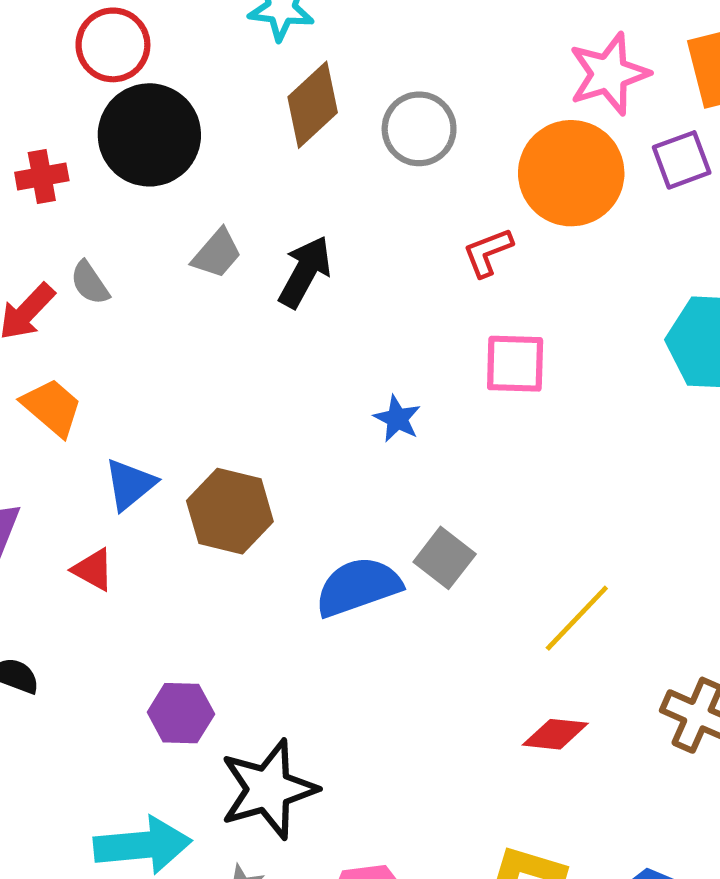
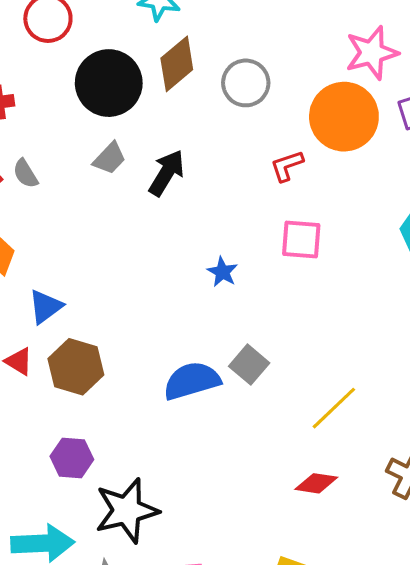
black circle: (149, 135) -> (109, 83), moved
brown hexagon: (230, 511) -> (76, 367), moved

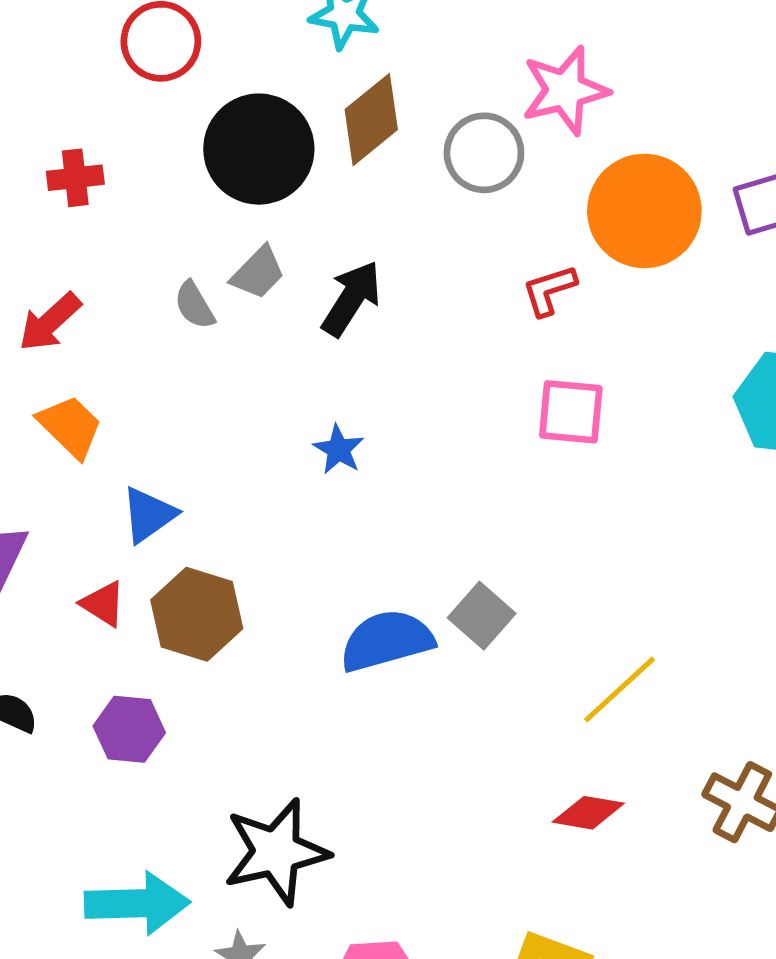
pink star: (372, 53) -> (565, 90), moved
gray semicircle: (25, 174) -> (194, 305), moved
blue star: (222, 272) -> (339, 449), moved
purple hexagon: (72, 458) -> (129, 729), moved

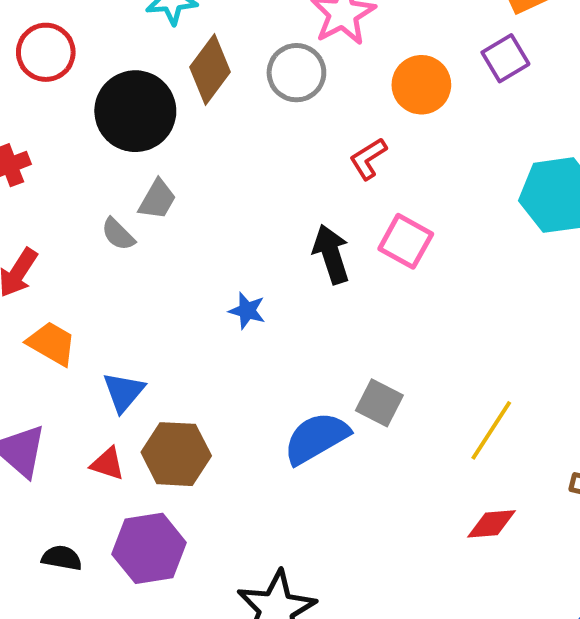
orange circle: (644, 211) -> (421, 85), size x0.7
black arrow: (351, 298) -> (331, 254), moved, turned -36
pink square: (571, 412) -> (406, 241), turned 38
purple hexagon: (129, 729) -> (149, 548), size x1.4

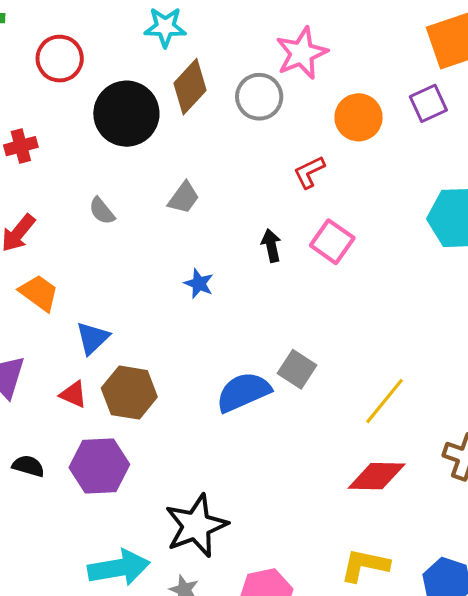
gray trapezoid: (157, 199) -> (184, 198), moved
black arrow: (331, 254) -> (271, 246), size x0.7
red diamond: (492, 524) -> (377, 476), size x1.4

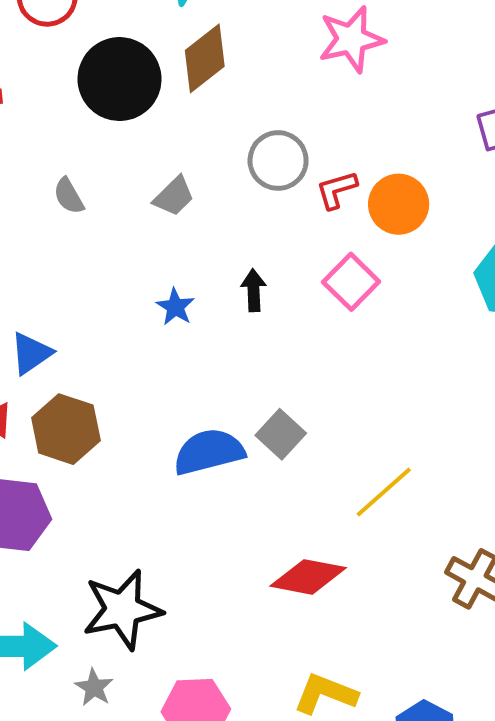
gray circle: (259, 97) -> (278, 160), moved
orange circle: (359, 117) -> (399, 204), moved
black arrow: (271, 246) -> (254, 290), moved
red diamond: (377, 476) -> (308, 577), moved

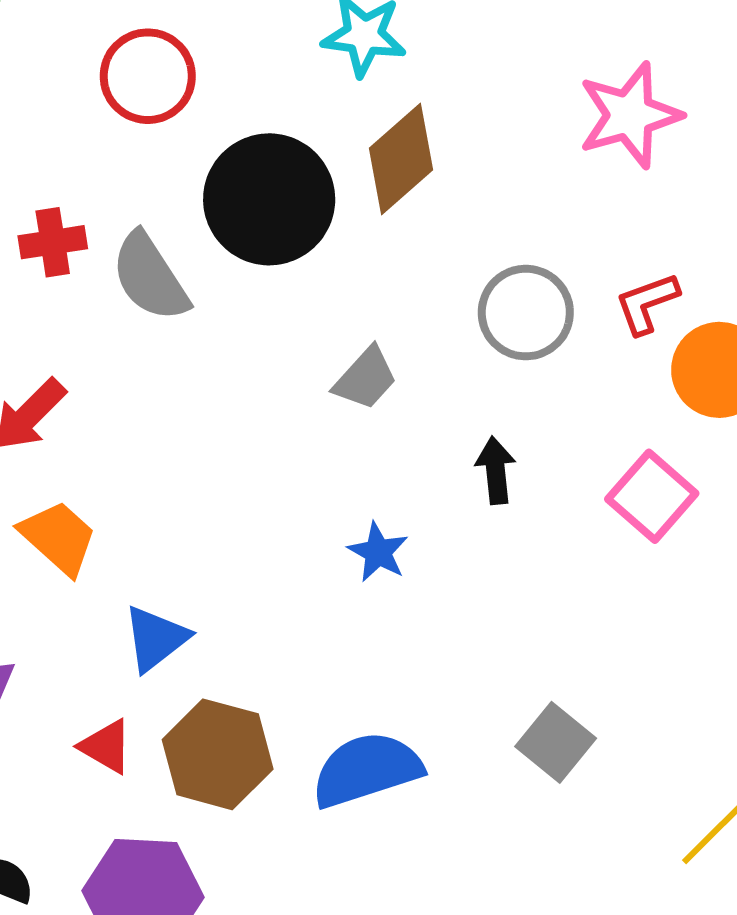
red L-shape: (337, 190) -> (647, 303), moved
gray semicircle: (69, 196) -> (150, 277), moved, size x1.6
black arrow: (254, 290) -> (496, 470), moved
blue semicircle: (209, 452) -> (367, 770), moved

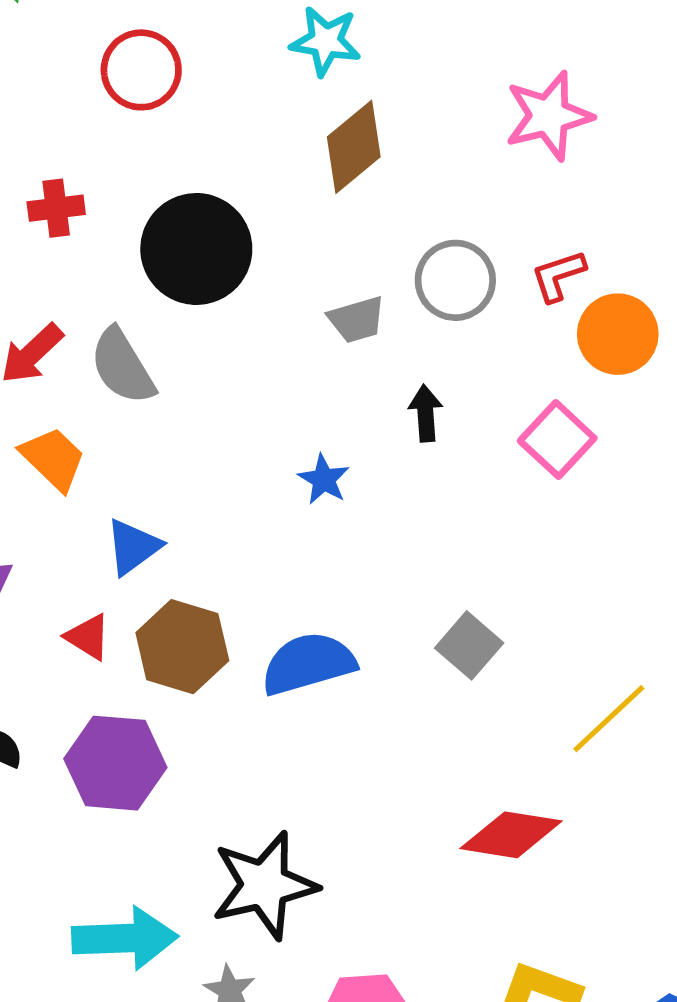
black circle: (269, 199) -> (196, 249), moved
gray semicircle: (150, 277) -> (122, 366), moved
gray trapezoid: (365, 378) -> (357, 320), moved, turned 30

